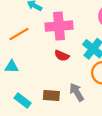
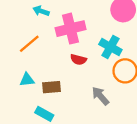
brown rectangle: (51, 96) -> (52, 87), moved

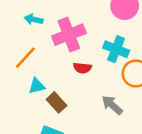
cyan triangle: (27, 80) -> (37, 86), moved
brown rectangle: (52, 87) -> (56, 102), turned 60

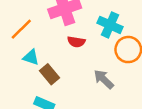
cyan triangle: (37, 86) -> (31, 57), turned 30

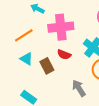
brown rectangle: (50, 74) -> (47, 66), moved

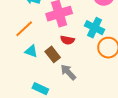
gray arrow: (79, 88) -> (68, 72), moved

